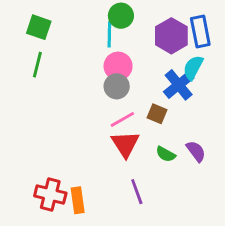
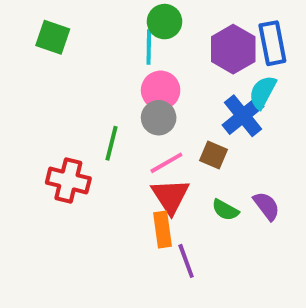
green line: (37, 65) -> (112, 143), moved
red cross: (50, 194) -> (68, 180), moved
orange rectangle: (78, 200) -> (163, 230), moved

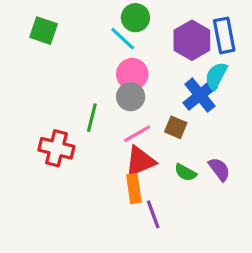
cyan line: (149, 47) -> (123, 39), turned -48
red triangle: (170, 196) -> (140, 161), turned 40

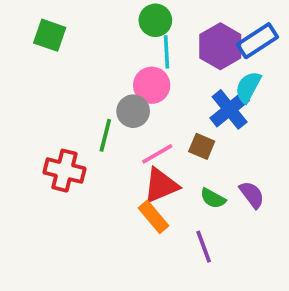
blue rectangle: (224, 35) -> (257, 41), turned 68
cyan line: (123, 39) -> (166, 52), moved, turned 44
gray circle: (131, 97) -> (133, 111), moved
orange rectangle: (134, 189) -> (154, 217), turned -32
purple line: (153, 214) -> (204, 247), moved

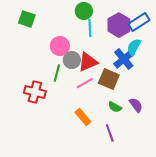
pink circle: (152, 85) -> (60, 46), moved
brown square: (202, 146) -> (109, 79), size x1.5
red triangle: (161, 185) -> (88, 62), moved

